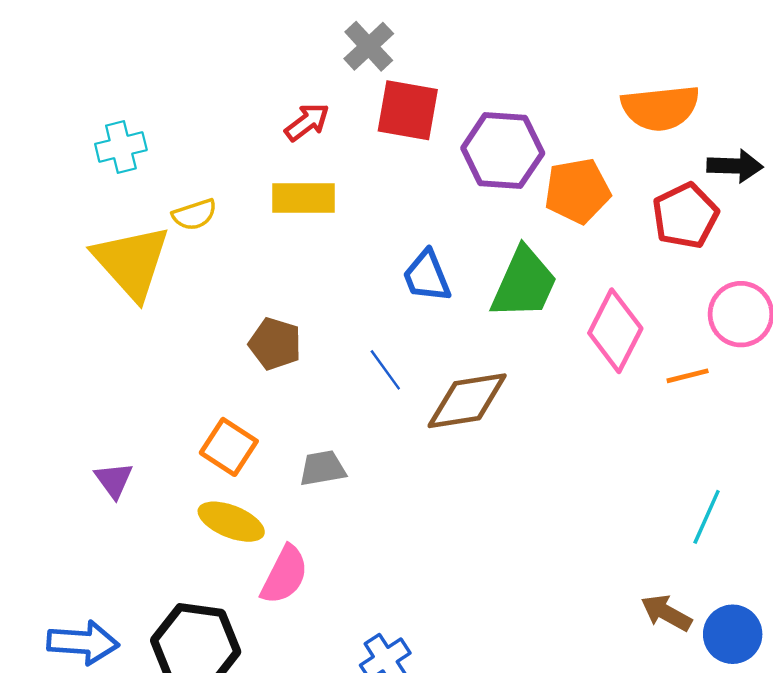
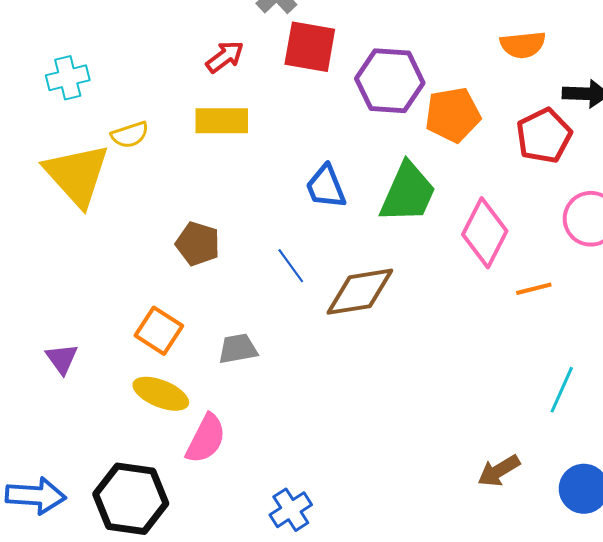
orange semicircle: (660, 108) -> (523, 45), size x0.7
orange line: (688, 376) -> (534, 289), moved
brown arrow: (666, 613) -> (499, 471), moved, turned -60

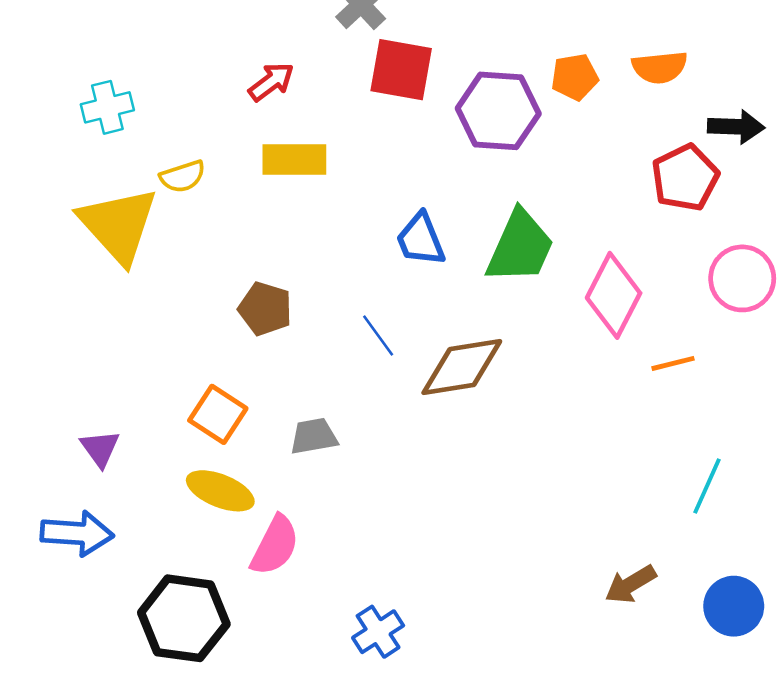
red arrow: (225, 57) -> (271, 82), moved
orange pentagon: (453, 115) -> (575, 77), moved, size x0.7
blue arrow: (36, 496) -> (77, 533), moved

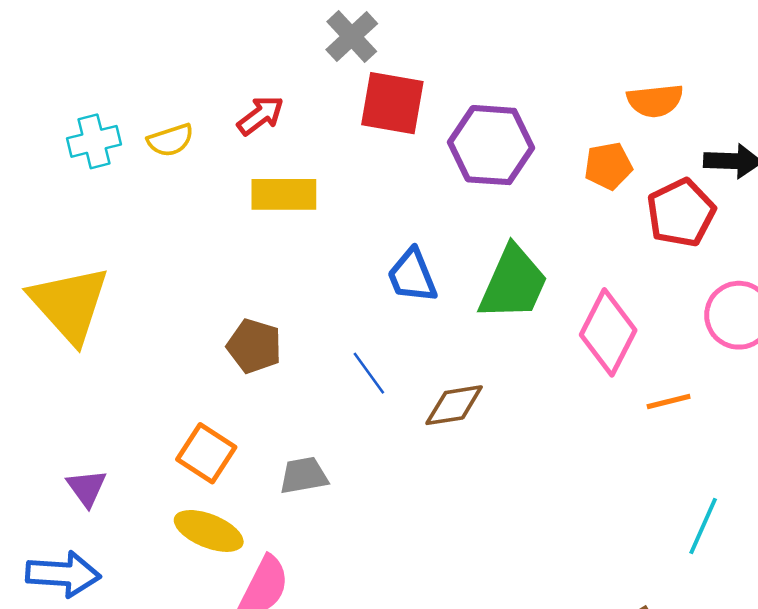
orange pentagon: (575, 77) -> (608, 166), moved
yellow semicircle: (183, 176) -> (170, 140), moved
yellow triangle: (118, 225) -> (69, 304), moved
brown diamond: (462, 367) -> (454, 405), size x0.7

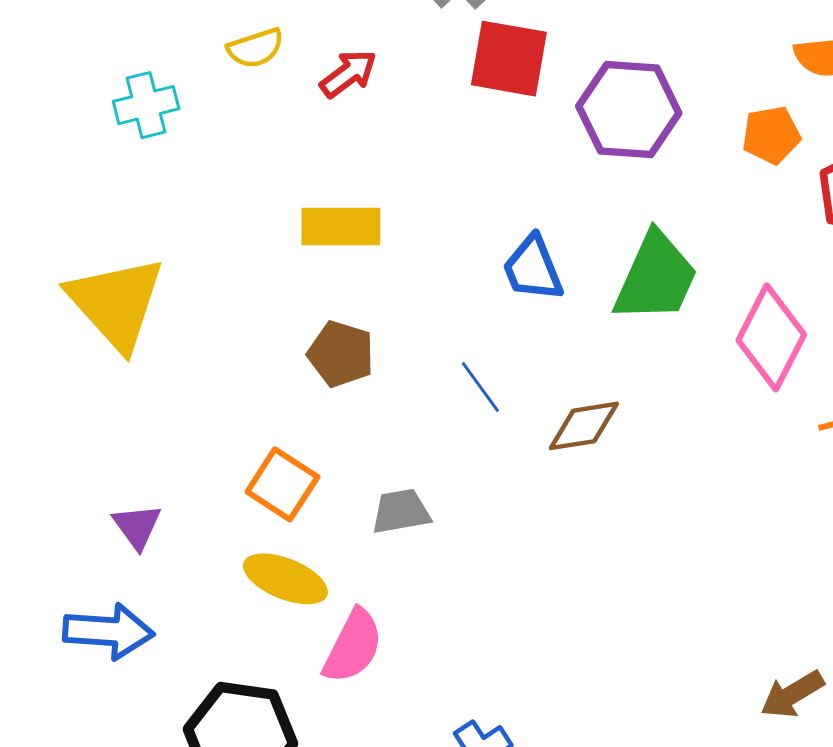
yellow semicircle: (170, 140) -> (255, 48), moved
yellow rectangle: (284, 194) -> (341, 227), moved

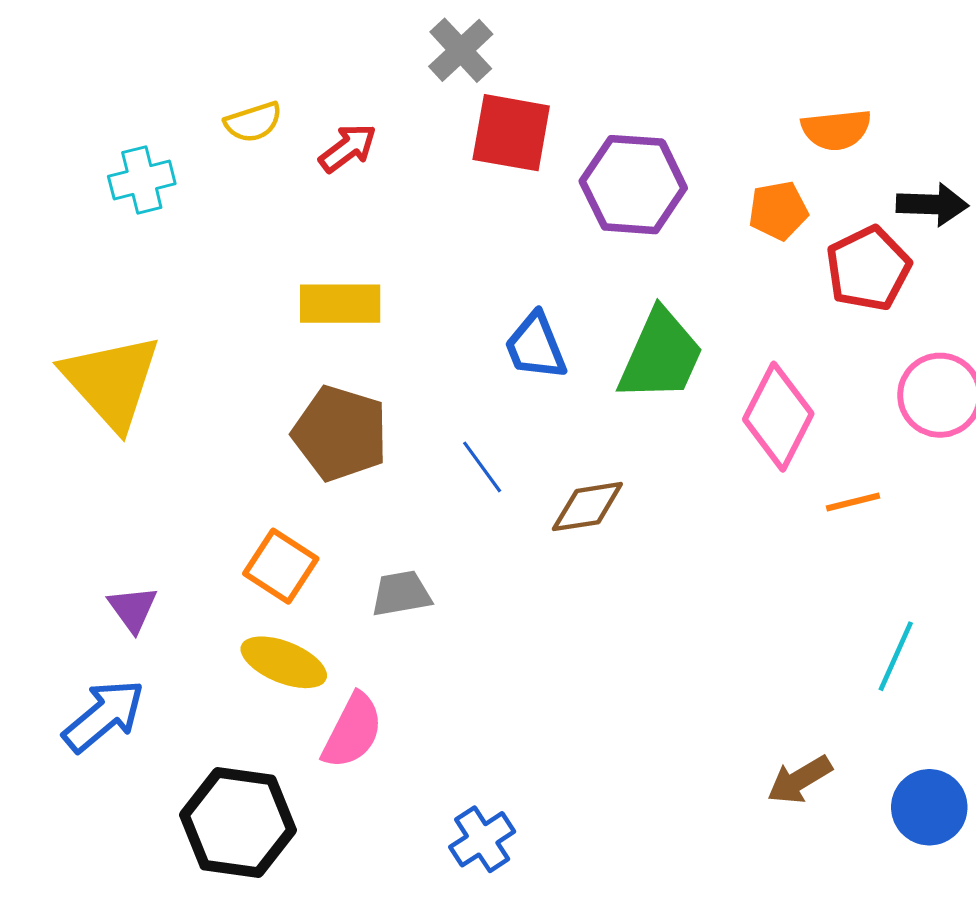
brown pentagon: (341, 354) -> (340, 433), size x1.4
blue arrow: (109, 631) -> (104, 716), turned -44

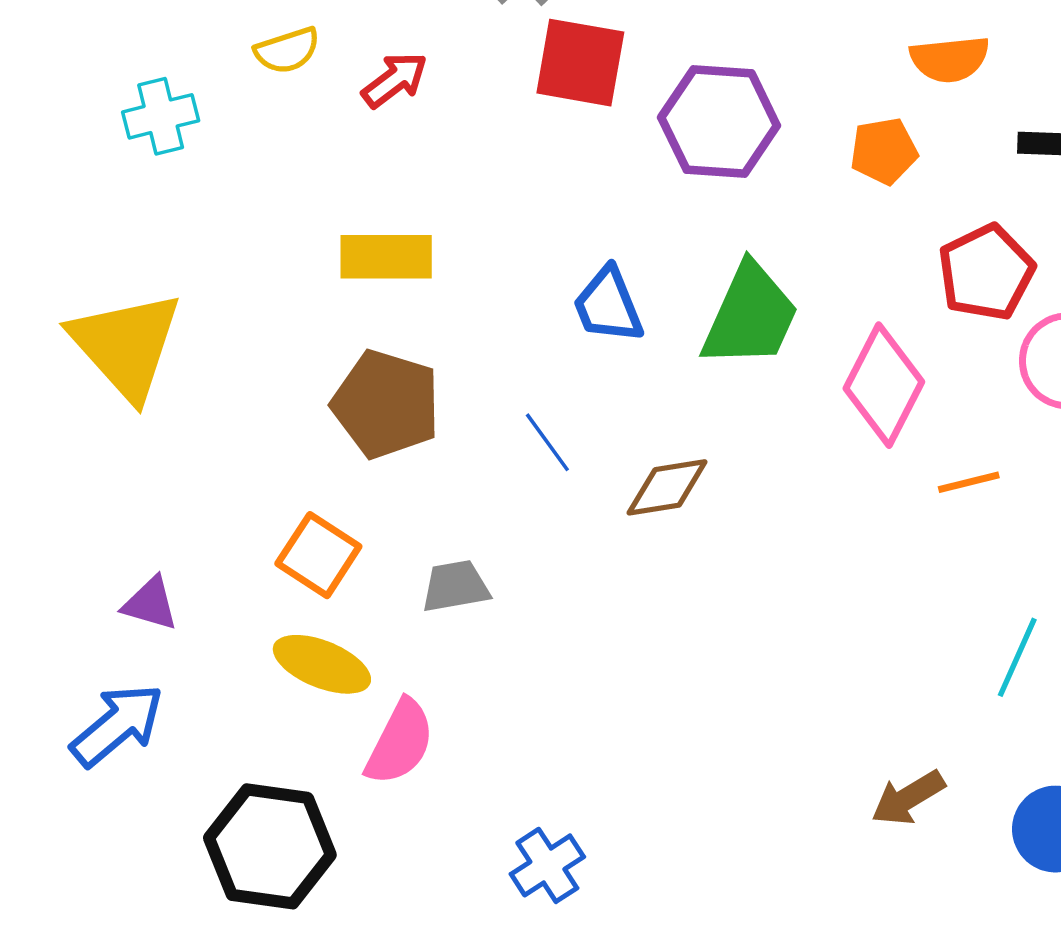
red pentagon: (868, 269) -> (986, 272), moved
purple triangle: (133, 609) -> (150, 604), turned -38

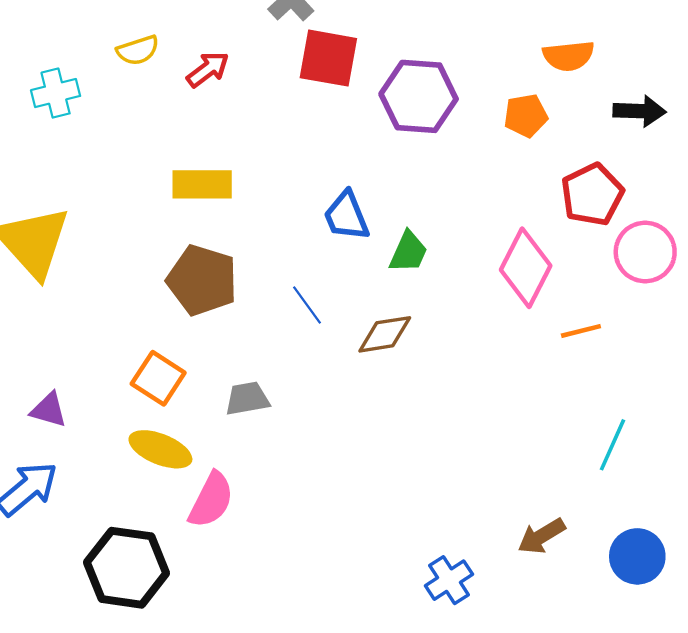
green trapezoid: (750, 316) -> (408, 252), moved, size x0.6
blue cross: (547, 865) -> (449, 580), moved

